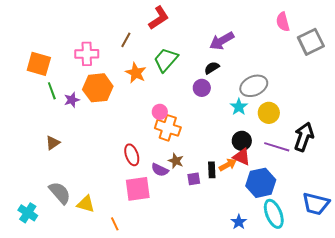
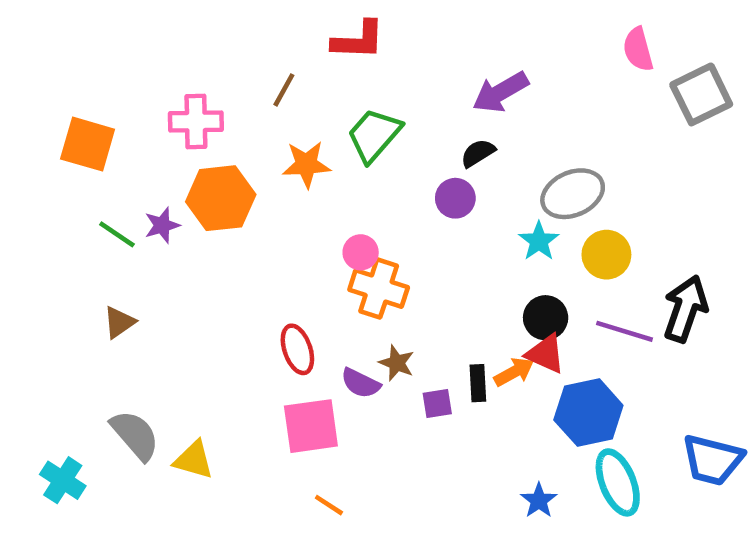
red L-shape: (159, 18) -> (358, 40), turned 35
orange star: (136, 73) -> (306, 164), turned -30
green line: (52, 91) -> (117, 234), moved, turned -36
orange line: (115, 224) -> (329, 505), moved, turned -32

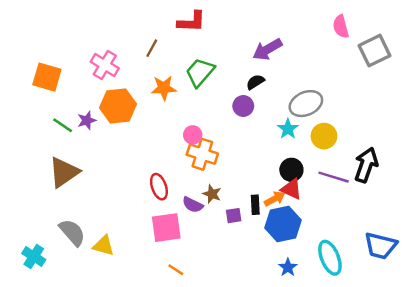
pink cross: (196, 122) -> (105, 65), turned 32
brown triangle: (119, 322) -> (64, 172), size x1.8
blue hexagon: (588, 413) -> (283, 224), moved

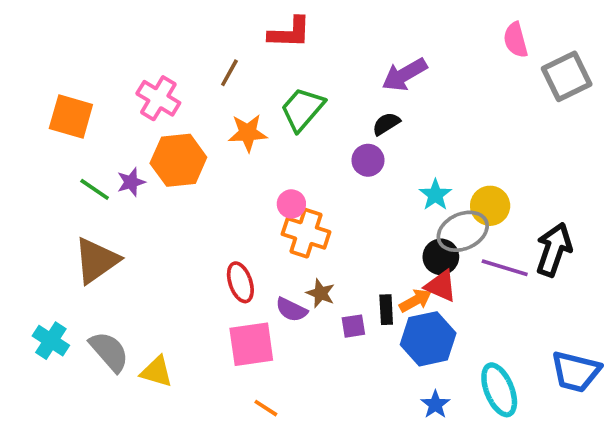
gray ellipse: (306, 104) -> (463, 231), moved
cyan cross: (34, 257) -> (51, 341), moved

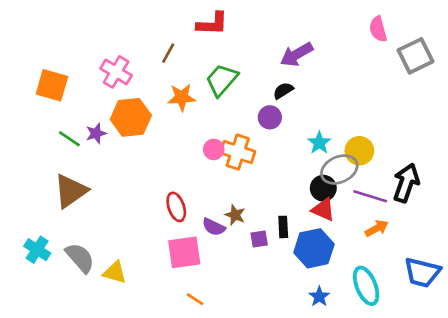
orange cross: (306, 233) -> (238, 152), moved
orange arrow: (415, 301) -> (377, 228), moved

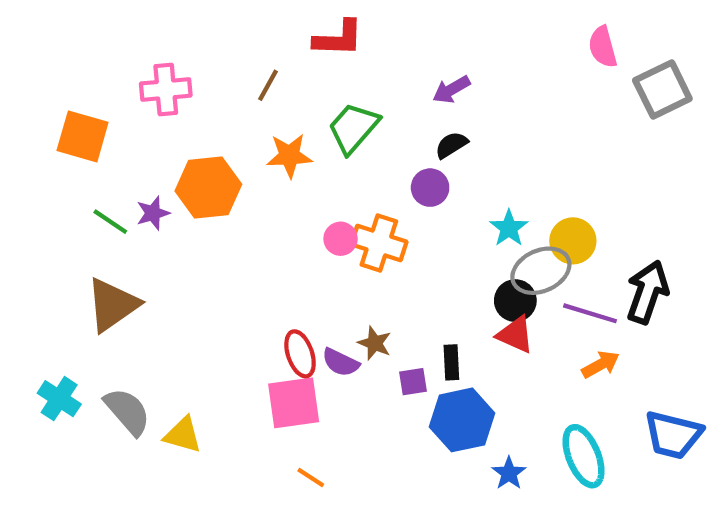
purple arrow: (297, 55) -> (451, 90), moved, size x0.7
pink cross: (116, 72) -> (166, 90), moved, turned -36
red ellipse: (176, 207) -> (300, 354), moved
blue hexagon: (314, 248) -> (462, 420), moved

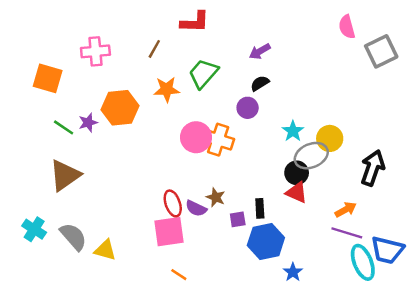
pink circle: (341, 239) -> (196, 137), size x1.6
purple line: (590, 313) -> (347, 233), moved
cyan ellipse: (584, 456) -> (363, 262), moved

